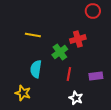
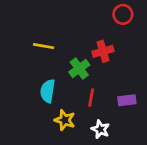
yellow star: (23, 93) -> (65, 120), moved

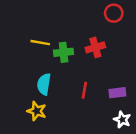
green cross: (79, 69) -> (64, 52), moved, turned 30
yellow star: (65, 120) -> (37, 111), moved
white star: (100, 129) -> (122, 120), moved

